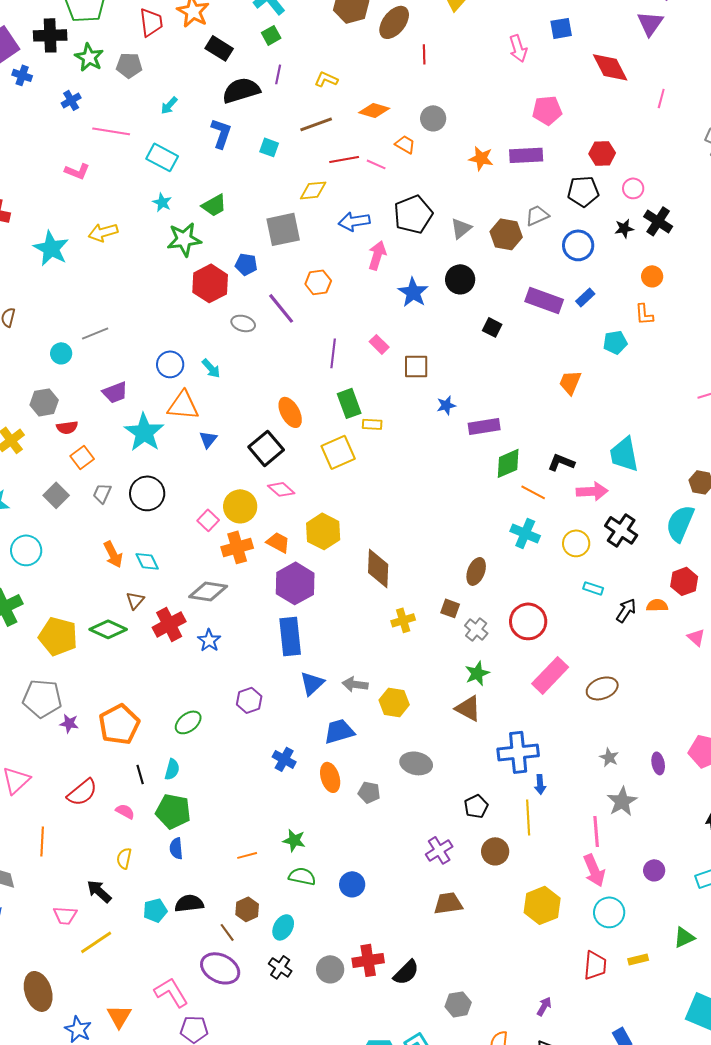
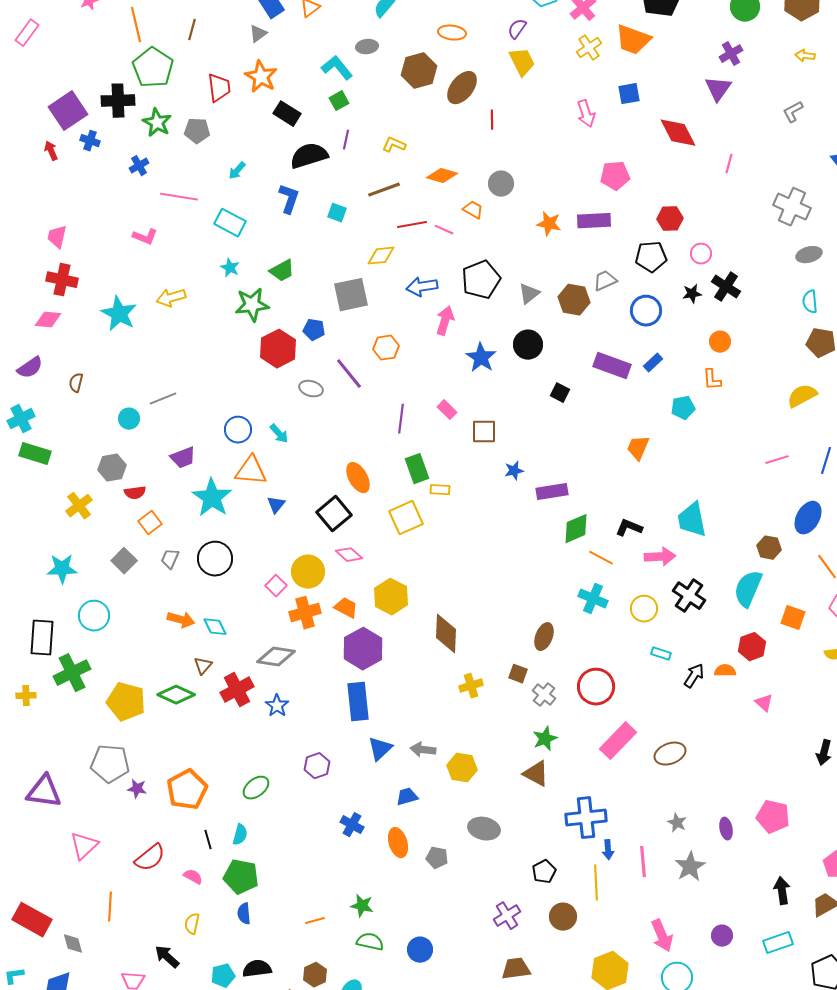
orange arrow: (113, 554) -> (181, 620), turned -48
blue trapezoid: (339, 731) -> (407, 797), size x0.7
pink line: (596, 831) -> (643, 862), moved

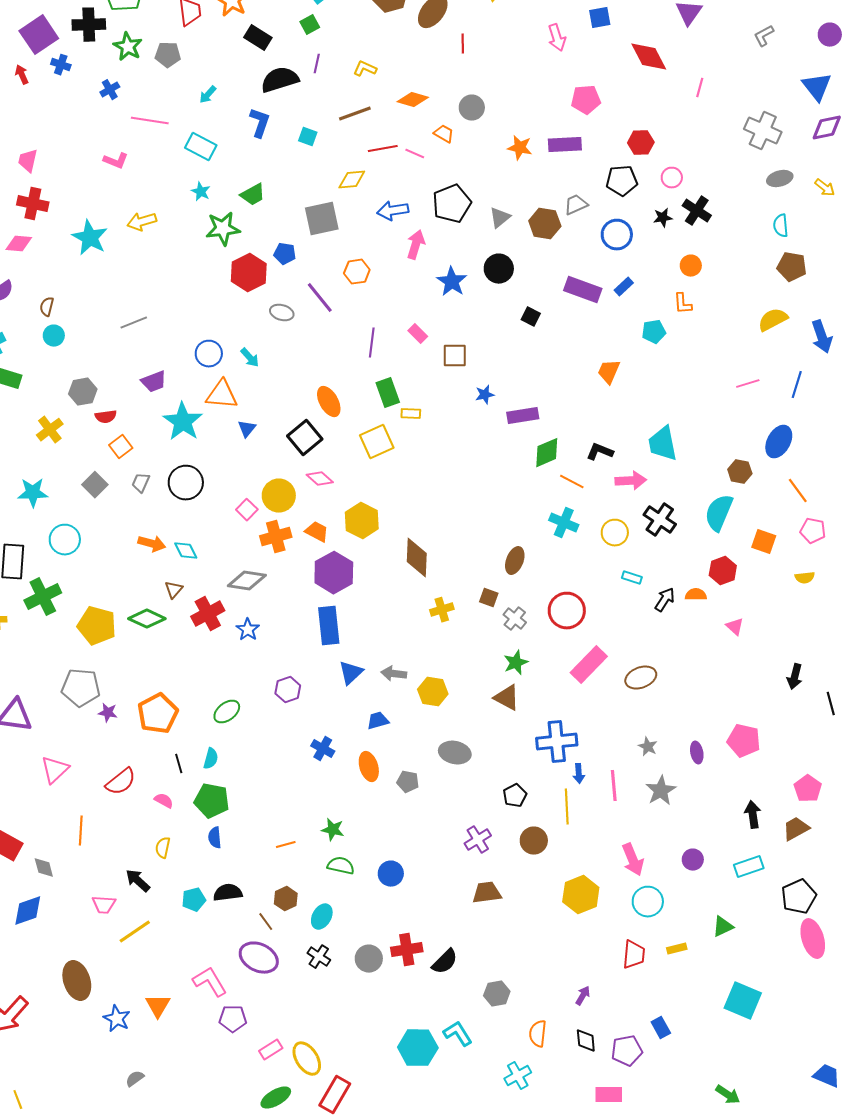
cyan circle: (129, 419) -> (54, 336), moved

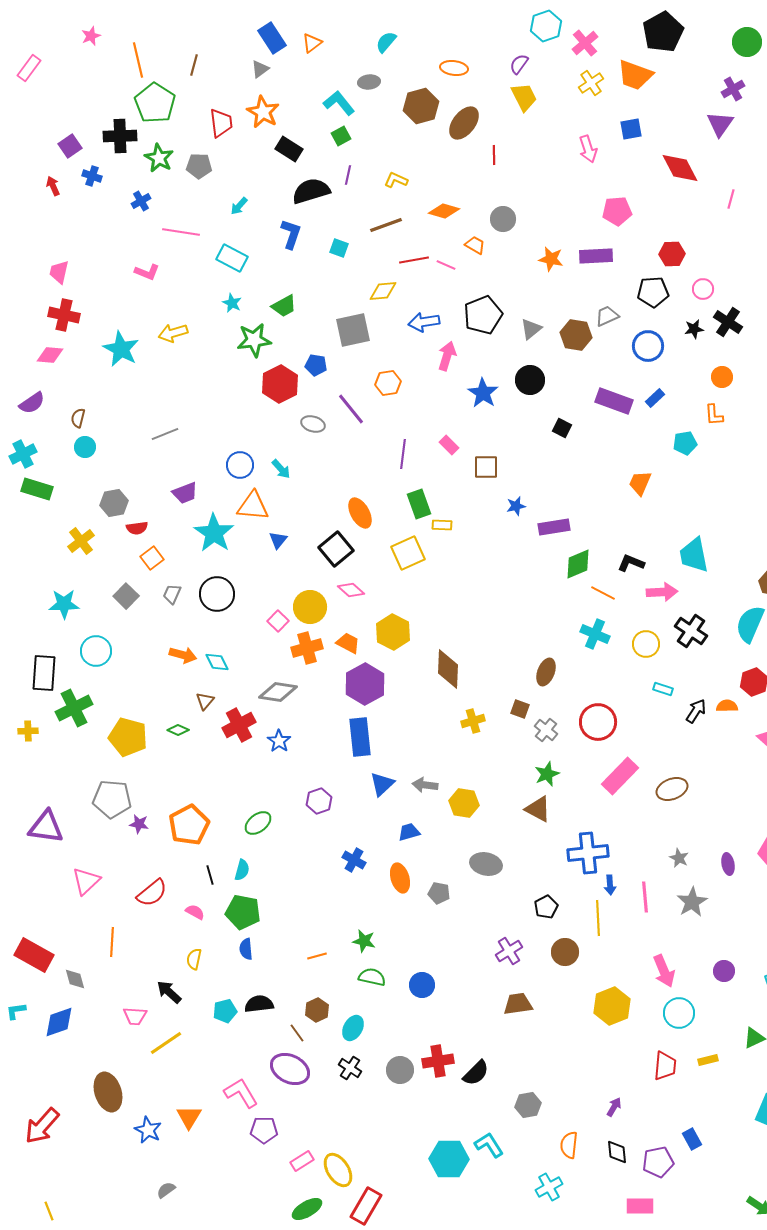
purple square: (39, 35) -> (70, 146), size x0.6
green diamond: (147, 619) -> (178, 730), size x0.6

